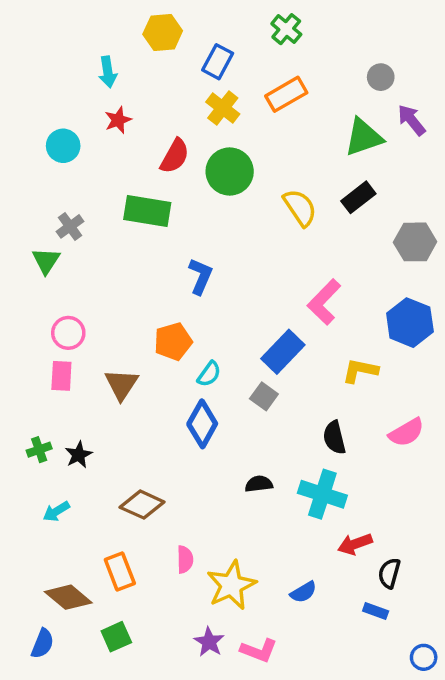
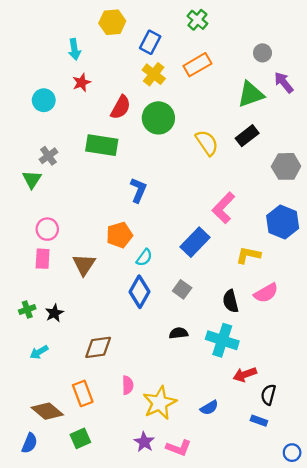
gray square: (264, 396) -> (182, 289), moved
pink semicircle: (406, 432) -> (266, 293), moved
brown diamond: (142, 505) -> (98, 347), turned -32

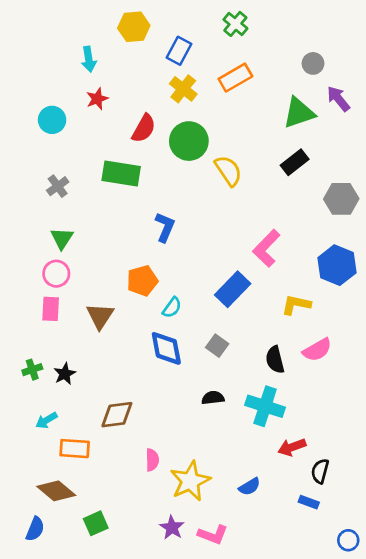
yellow semicircle: (207, 143) -> (228, 171), moved
green triangle: (32, 179) -> (62, 238), moved
blue diamond: (140, 292) -> (166, 348), turned -40
orange rectangle: (83, 393) -> (75, 449), moved, turned -65

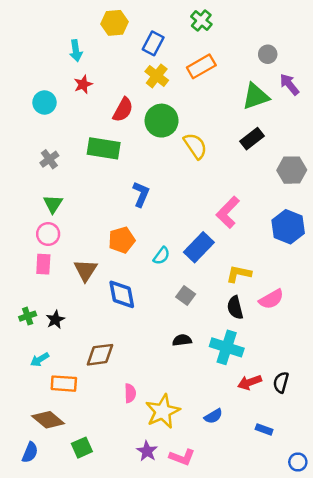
yellow L-shape: (296, 305) -> (239, 274), moved
cyan semicircle: (172, 308) -> (162, 256), moved
blue diamond: (166, 348) -> (122, 294), moved
black semicircle: (320, 471) -> (281, 382), moved

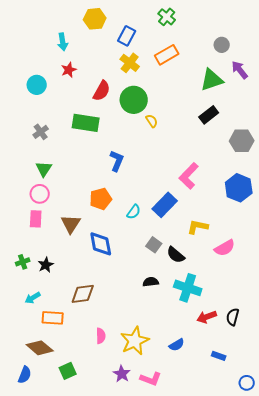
yellow semicircle: (195, 146) -> (152, 121), moved, size x0.6
black semicircle: (235, 308) -> (176, 255), moved, turned -36
pink semicircle: (130, 393) -> (101, 336), moved

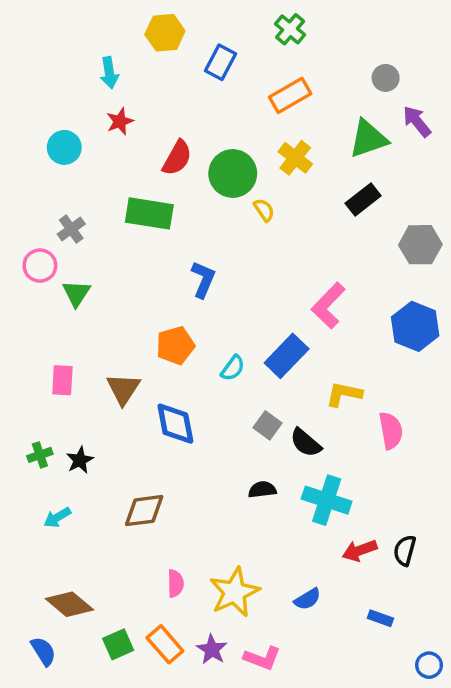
yellow cross: (130, 63) -> (295, 158), moved
pink circle: (40, 194) -> (40, 266), moved
pink semicircle: (225, 248) -> (391, 431), turned -70
orange rectangle: (53, 318) -> (165, 644), moved, turned 45
blue semicircle: (25, 375) -> (43, 651), turned -54

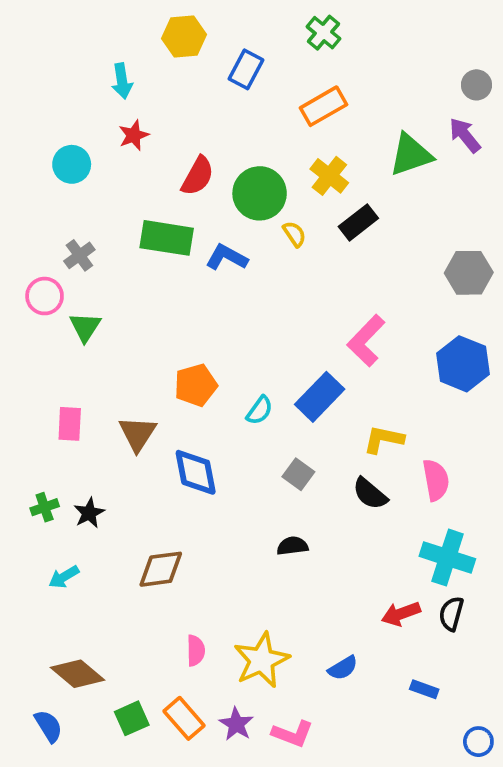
gray circle: (386, 78) -> (477, 85), moved
black rectangle: (363, 200) -> (358, 222), moved
blue L-shape: (203, 279) -> (227, 257), moved, turned -84
black semicircle: (306, 443) -> (370, 494), moved
cyan cross: (327, 500) -> (447, 558), moved

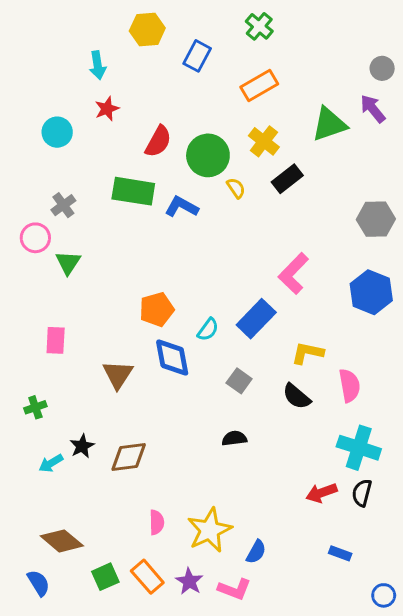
brown triangle: (138, 434) -> (118, 375), moved
blue diamond: (196, 472) -> (172, 358), moved
black star: (89, 513) -> (82, 446), moved
blue semicircle: (343, 668) -> (256, 552), moved, turned -30

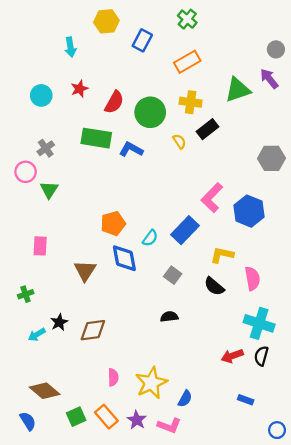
red star: (107, 109) -> (79, 89), moved
yellow cross: (264, 141) -> (191, 102), turned -30
yellow semicircle: (236, 188) -> (179, 141), moved
blue hexagon: (371, 292) -> (249, 211), moved

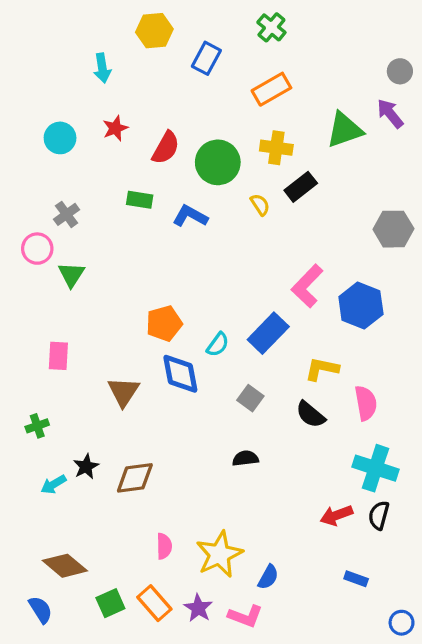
green rectangle: (96, 138) -> (140, 200), size x0.6

